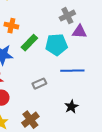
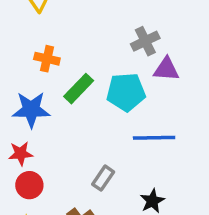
gray rectangle: (39, 84) -> (103, 178), moved, turned -32

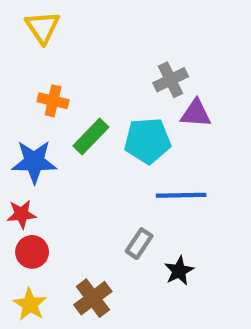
gray rectangle: (103, 178) -> (139, 244), moved

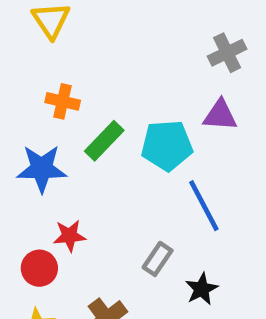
gray cross: (171, 80) -> (227, 53), moved
blue line: (181, 195) -> (204, 206), turned 63
red star: (22, 214) -> (69, 236), moved

